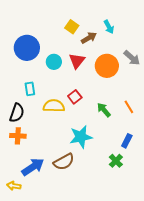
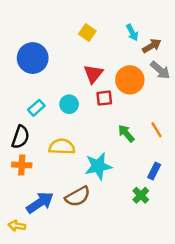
brown arrow: (89, 38) -> (152, 46), moved
cyan circle: (54, 62) -> (69, 104), moved
cyan rectangle: (30, 89) -> (36, 108), turned 56
red square: (75, 97) -> (104, 98), moved, turned 32
yellow semicircle: (54, 106) -> (62, 147), moved

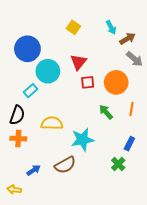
orange circle: (130, 80) -> (116, 82), moved
cyan circle: (69, 104) -> (48, 71), moved, size x1.5
orange line: (157, 130) -> (131, 109), turned 40
blue arrow: (40, 203) -> (34, 170), size x0.6

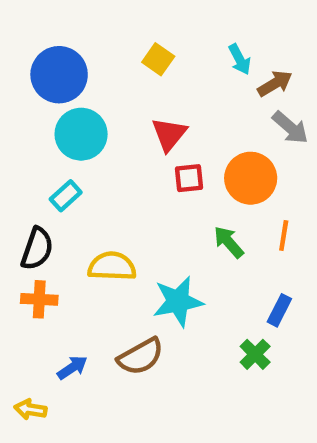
blue circle: (27, 49) -> (59, 75), moved
cyan circle: (48, 71) -> (81, 134), moved

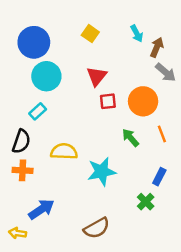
brown arrow: (275, 83) -> (157, 47), turned -36
orange line: (284, 235) -> (162, 134), turned -30
brown semicircle: (141, 357) -> (97, 228), moved
blue arrow: (72, 368) -> (41, 209), size x1.5

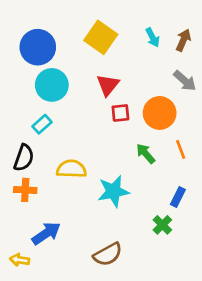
yellow square: (90, 34) -> (101, 37), size x1.6
brown arrow: (157, 47) -> (183, 40), moved

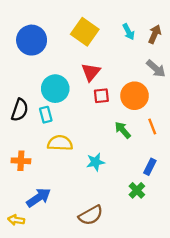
cyan circle: (52, 85) -> (55, 89), moved
cyan rectangle: (42, 124) -> (46, 115), moved, turned -63
black semicircle: (24, 158) -> (20, 110), moved
cyan star: (113, 191) -> (95, 162), size x0.7

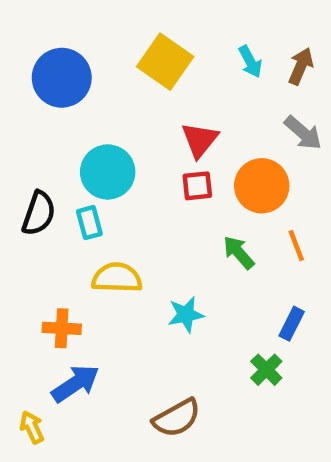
red triangle: (91, 72) -> (200, 140), moved
orange cross: (21, 161) -> (62, 328), moved
yellow arrow: (16, 220) -> (32, 427), turned 56

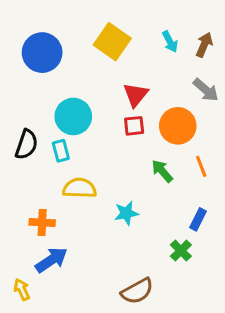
brown semicircle: (177, 418) -> (137, 291), moved

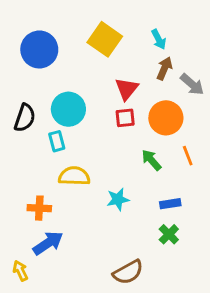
brown arrow: (204, 45) -> (164, 68), moved
black semicircle: (27, 145) -> (25, 118), moved
blue rectangle: (198, 219) -> (170, 204), moved, turned 54

